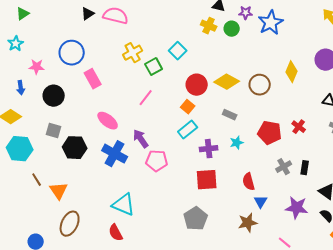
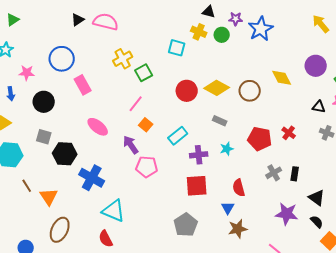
cyan square: (178, 51) -> (177, 48), moved, turned -30
yellow diamond: (292, 72) -> (282, 78), turned -50
orange square: (188, 107) -> (146, 125), moved
blue cross: (115, 154) -> (92, 178), moved
blue triangle: (261, 202) -> (228, 208), moved

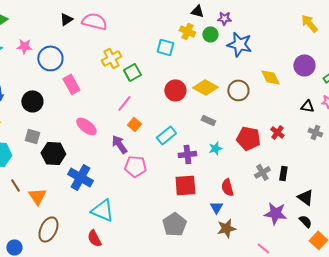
blue star: (261, 29) -> (239, 44), moved, turned -30
pink star: (27, 73) -> (24, 46), moved

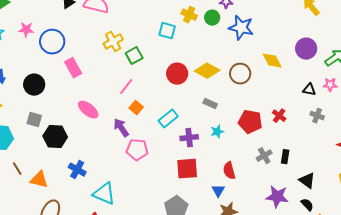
blue cross: (80, 177) -> (77, 170), moved, size x0.7
orange triangle: (37, 196) -> (39, 180), turned -42

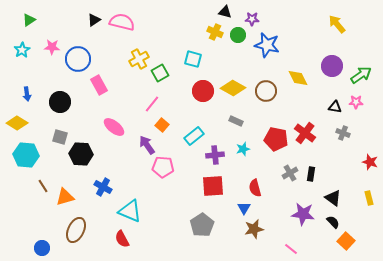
cyan square: (167, 31) -> (193, 59), moved
red cross: (279, 116) -> (305, 133), size x1.5
orange triangle: (39, 180) -> (65, 197), turned -30

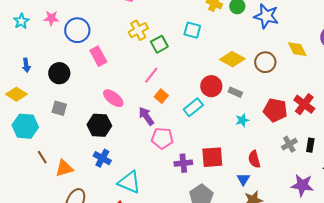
red circle: (203, 91) -> (211, 86), moved
black hexagon: (81, 154) -> (99, 125), moved
purple cross: (215, 155) -> (183, 163), moved

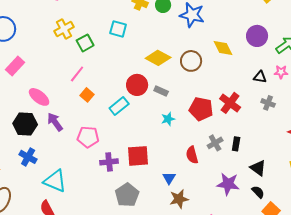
pink rectangle: (98, 56) -> (15, 66), moved, turned 72
purple arrow: (146, 116) -> (55, 122), moved
red semicircle: (254, 159) -> (192, 155), moved

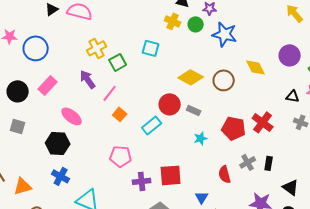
purple arrow: (55, 122) -> (88, 79), moved

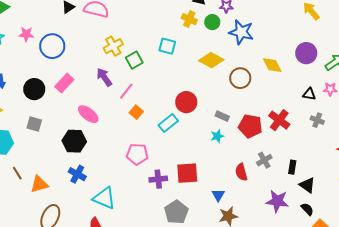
yellow diamond: (191, 77) -> (211, 60), moved
gray rectangle: (194, 110) -> (222, 116), moved
black rectangle: (269, 163) -> (292, 167), moved

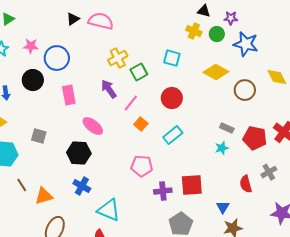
pink rectangle: (64, 83) -> (69, 95), turned -54
black circle: (34, 89) -> (33, 80), moved
red circle: (186, 102) -> (172, 98), moved

